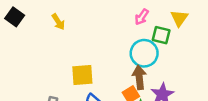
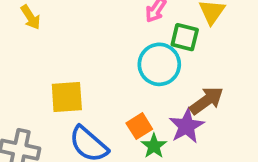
brown arrow: (139, 77) -> (206, 101), moved, turned 60

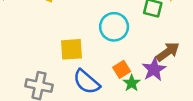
cyan circle: (159, 64) -> (114, 27), moved

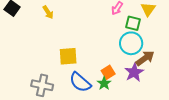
cyan circle: (114, 27) -> (131, 43), moved
green star: (132, 83) -> (104, 83), moved

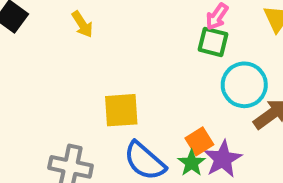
green square: (133, 23) -> (213, 42), moved
purple star: (134, 72) -> (223, 159), moved

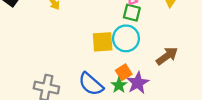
cyan circle: (244, 85) -> (126, 38), moved
yellow square: (121, 110) -> (103, 42), moved

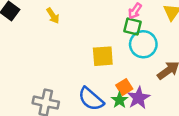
cyan circle: (126, 38) -> (143, 44), moved

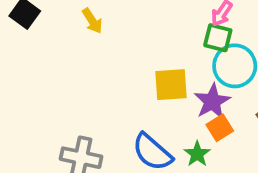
orange square: (124, 87) -> (220, 128), moved
purple star: (139, 98) -> (212, 101), moved

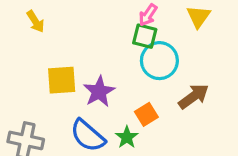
yellow square: (171, 85) -> (62, 80), moved
purple star: (212, 101) -> (99, 92), moved

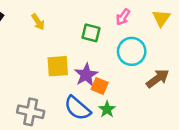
green square: (145, 36) -> (91, 33), moved
orange square: (146, 114) -> (100, 86), moved, turned -35

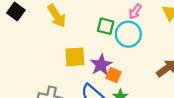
yellow arrow: (38, 22) -> (57, 16), size x1.5
cyan circle: (132, 51) -> (128, 34), moved

